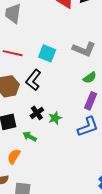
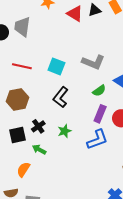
black L-shape: (33, 80) -> (61, 97), moved
black cross: (37, 113) -> (38, 126), moved

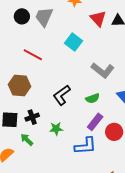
cyan square: (56, 66) -> (73, 42), moved
green semicircle: (99, 91) -> (93, 98), moved

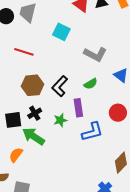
brown hexagon: (19, 86) -> (33, 85), moved
purple rectangle: (95, 122) -> (78, 108), moved, turned -36
green arrow: (27, 140) -> (34, 136), size x1.6

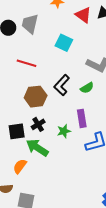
green semicircle: (91, 84) -> (87, 88), moved
black L-shape: (60, 86) -> (62, 85), moved

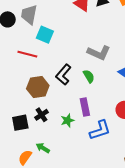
cyan square: (64, 43) -> (45, 35), moved
green semicircle: (87, 88) -> (89, 76), turned -88
green arrow: (37, 148) -> (43, 148), moved, size x0.6

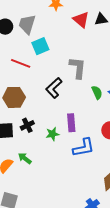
cyan square: (45, 35) -> (40, 46), turned 36
gray L-shape: (99, 53) -> (78, 68), moved, turned -115
green semicircle: (89, 76) -> (97, 92), moved
brown hexagon: (38, 87) -> (14, 97), moved

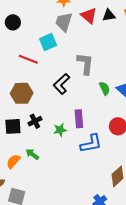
gray trapezoid: (27, 24) -> (64, 22), moved

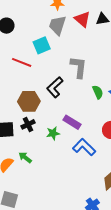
brown hexagon: (22, 93) -> (29, 101), moved
purple rectangle: (79, 119) -> (72, 122), turned -54
blue L-shape: (91, 144) -> (84, 147), turned -125

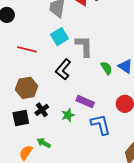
cyan square: (42, 45) -> (59, 37), moved
brown hexagon: (29, 101) -> (27, 88), moved
blue L-shape: (84, 147) -> (101, 125), turned 40

